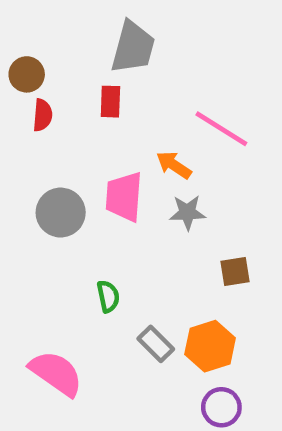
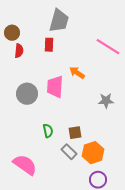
pink line: (221, 129) -> (108, 47), moved
gray star: (187, 213) -> (106, 101), moved
brown square: (235, 271) -> (75, 133), moved

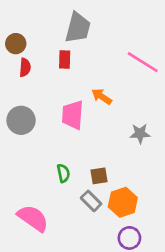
gray circle: (27, 94) -> (21, 120), moved

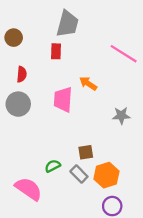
red semicircle: (25, 67) -> (22, 74), moved
green semicircle: (63, 173) -> (53, 166), moved, turned -105

